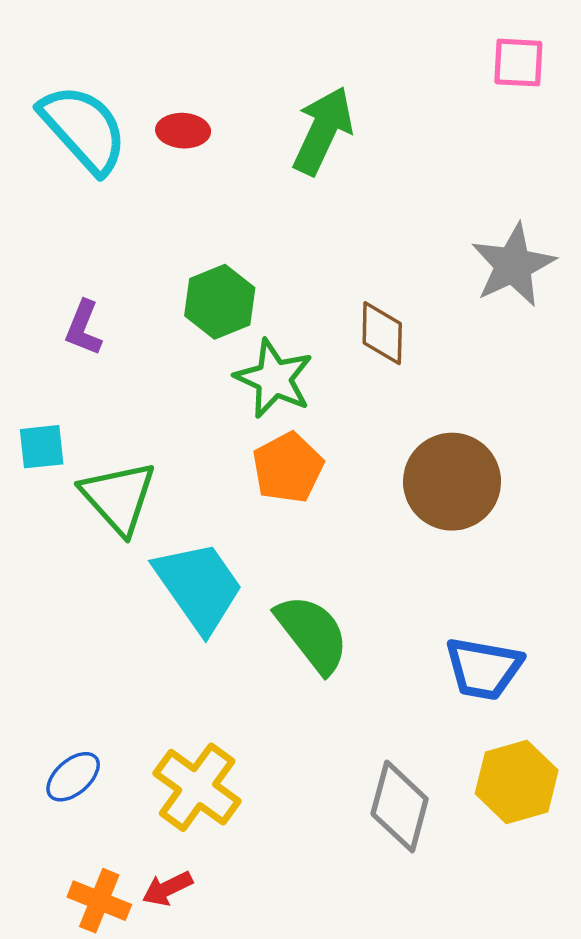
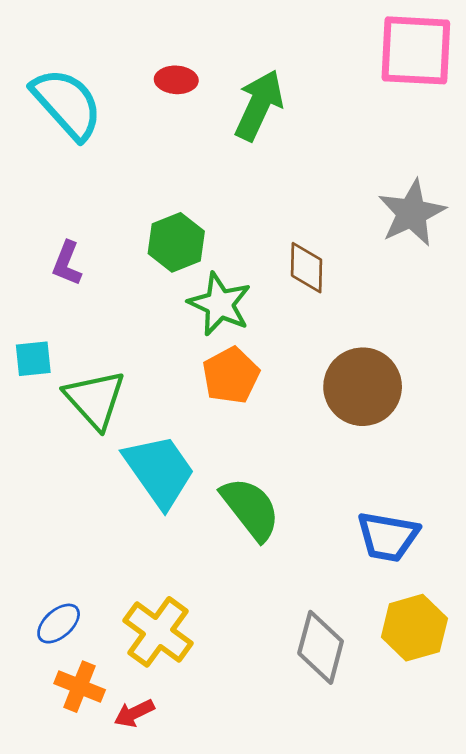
pink square: (518, 63) -> (416, 50), size x1.8
red ellipse: (183, 131) -> (176, 80), moved
orange cross: (99, 901) -> (80, 687), moved

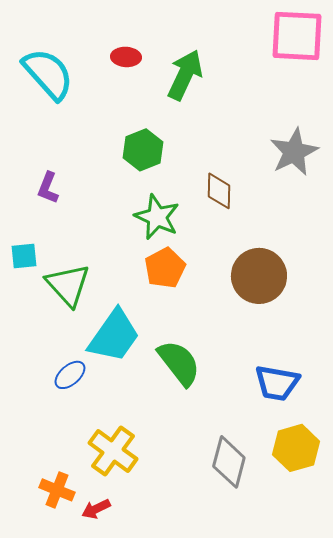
green hexagon: (176, 242) -> (143, 150), moved
cyan trapezoid: (159, 471) -> (114, 336), turned 70
blue ellipse: (59, 624) -> (70, 375), moved

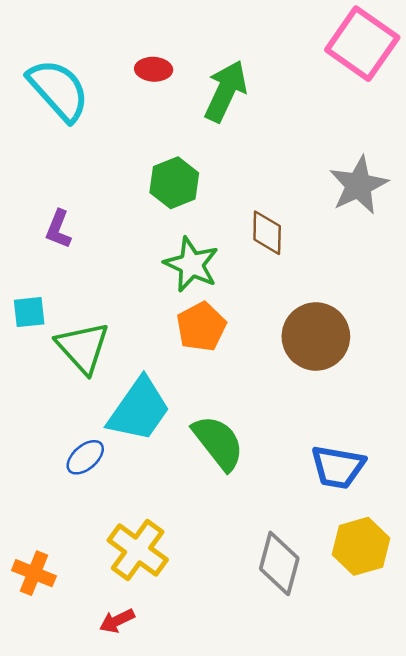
pink square: (297, 36) -> (362, 44), turned 32
orange cross: (57, 490) -> (34, 573), moved

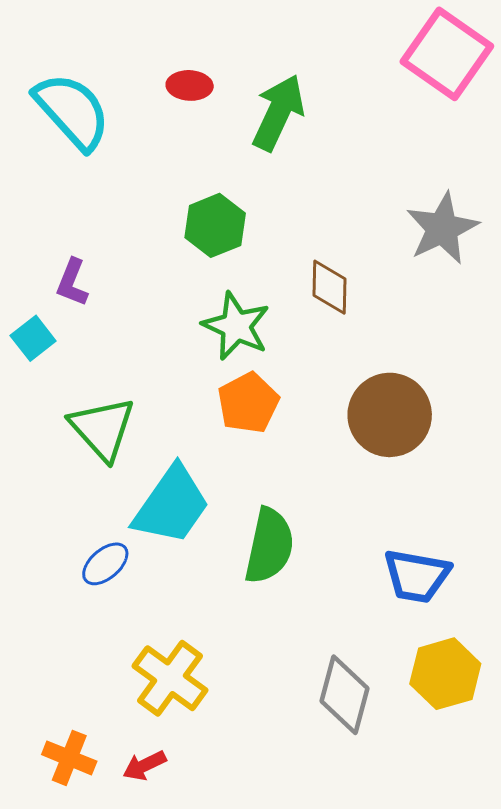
cyan square: (29, 312) -> (33, 338), moved, turned -32
green semicircle: (218, 443) -> (269, 546), turned 50
orange cross: (34, 573) -> (69, 758), moved

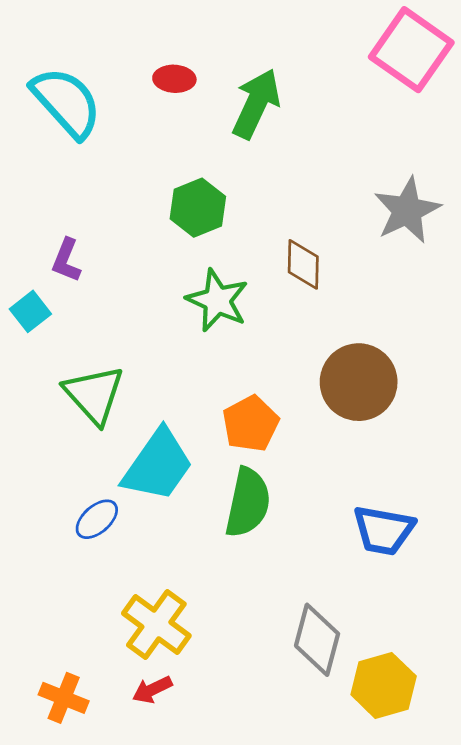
orange pentagon: (248, 403) -> (251, 424), moved
yellow hexagon: (445, 674) -> (384, 685), moved
red arrow: (144, 765) -> (152, 690), moved

